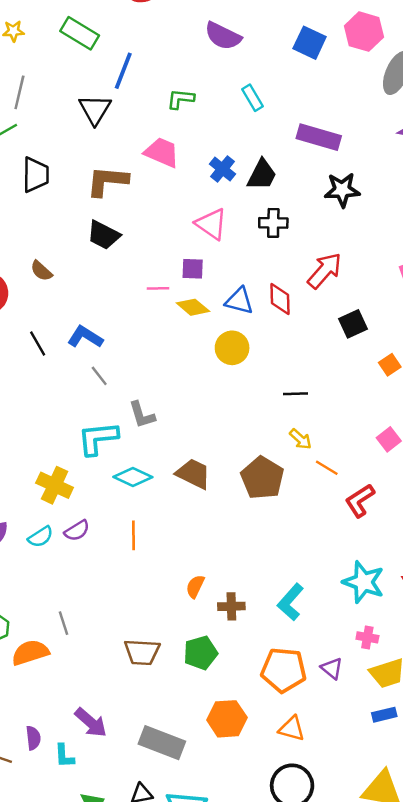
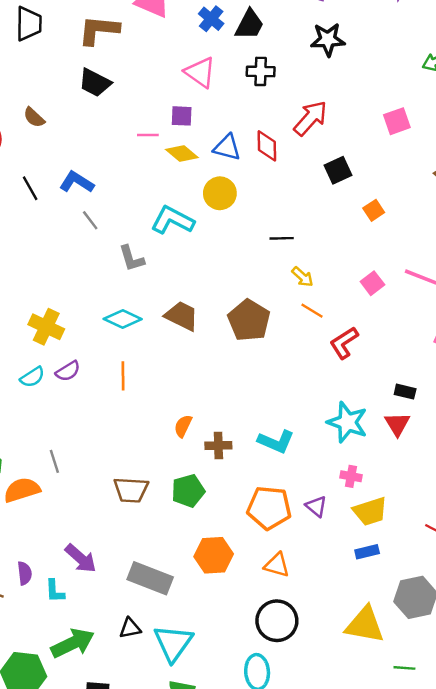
cyan L-shape: (98, 438) -> (173, 220), moved, turned 33
yellow arrow: (300, 439) -> (303, 277), moved
cyan L-shape: (290, 602) -> (276, 441), turned -108

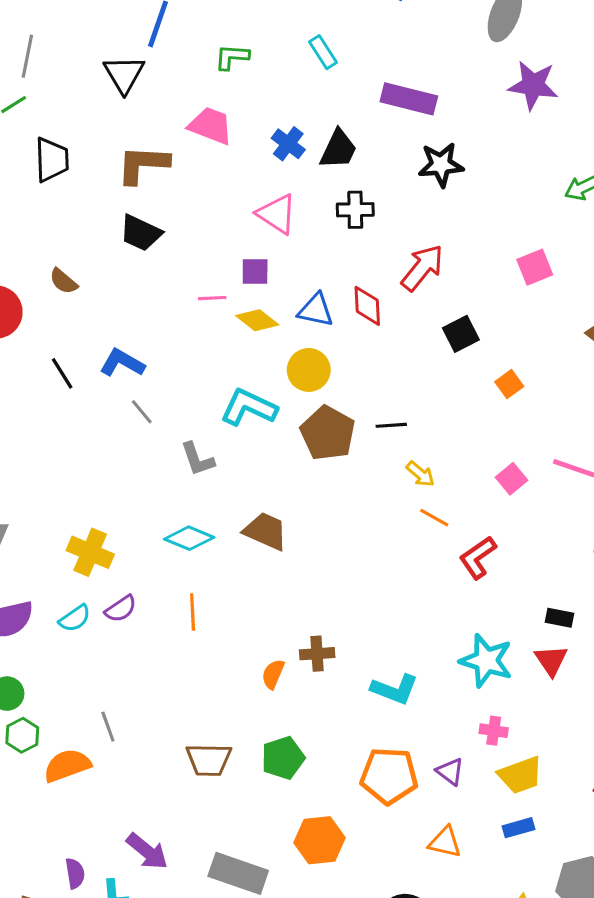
brown pentagon: (249, 320) -> (328, 433), moved
brown cross: (218, 446) -> (317, 654), moved
orange triangle: (277, 565) -> (445, 842), moved

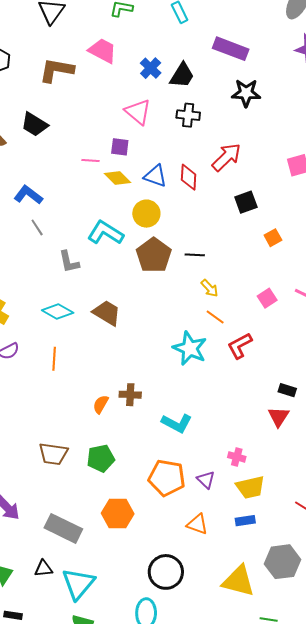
black trapezoid: (141, 233) -> (34, 124), moved
cyan star: (486, 661) -> (190, 348), moved

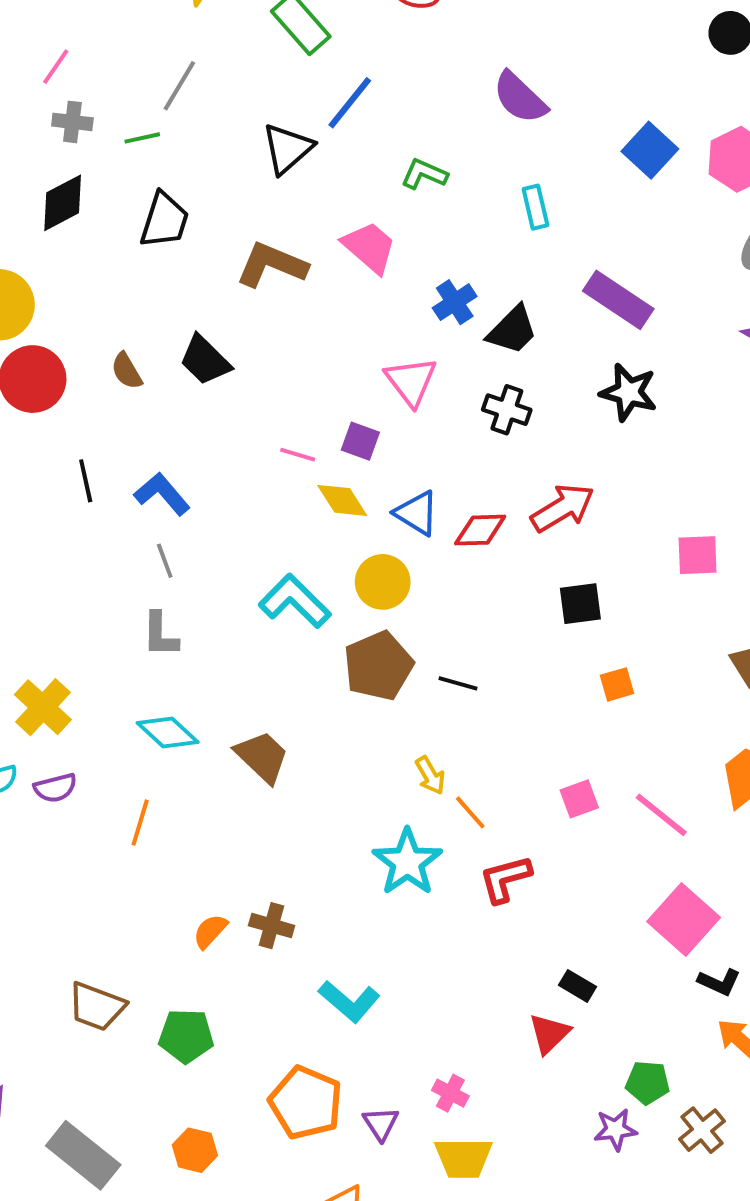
red diamond: (189, 177) -> (480, 530), turned 72
gray L-shape: (69, 262) -> (160, 635), moved
yellow arrow: (210, 288) -> (430, 775), moved
orange hexagon: (118, 514) -> (195, 1150), size x0.7

